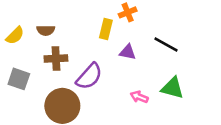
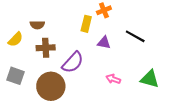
yellow semicircle: (15, 35) -> (15, 39), moved
gray square: (19, 79) -> (15, 76), moved
green triangle: (172, 88) -> (150, 79), moved

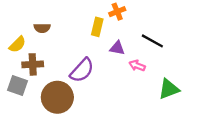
brown cross: (46, 48) -> (33, 64), moved
pink arrow: (113, 79) -> (137, 66), moved
green triangle: (150, 79) -> (169, 89), turned -36

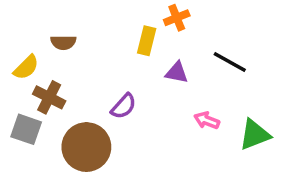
brown cross: (33, 64) -> (49, 97), turned 30
pink arrow: (137, 66) -> (207, 120), moved
purple semicircle: (82, 70) -> (124, 106), size x0.7

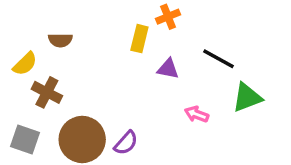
purple semicircle: (124, 106) -> (126, 143), moved
gray square: (26, 129) -> (25, 139), moved
green triangle: (255, 135) -> (247, 97), moved

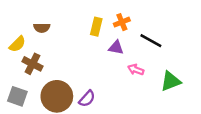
orange cross: (168, 17) -> (122, 22), moved
green triangle: (247, 97) -> (171, 81), moved
pink arrow: (197, 114) -> (136, 70), moved

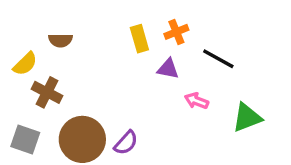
yellow rectangle: (96, 27) -> (139, 39), turned -30

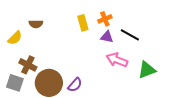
purple triangle: (168, 69) -> (107, 37), moved
brown cross: (47, 92) -> (28, 65), moved
pink arrow: (197, 101) -> (117, 60), size x1.5

